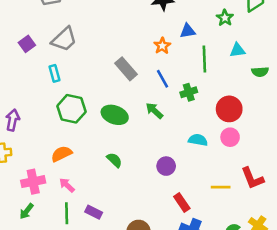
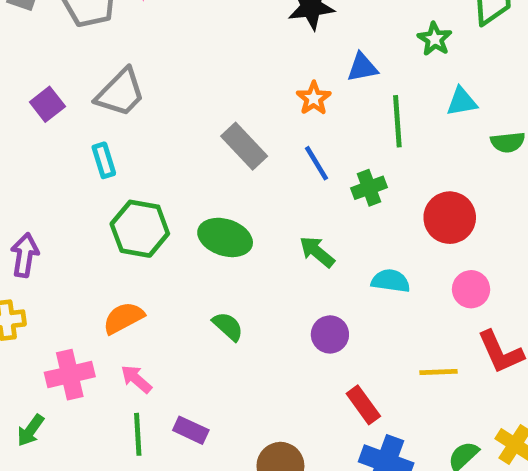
green arrow: (154, 111) -> (317, 252), moved
pink circle: (230, 137) -> (471, 289), moved
green arrow: (27, 211) -> (30, 430), moved

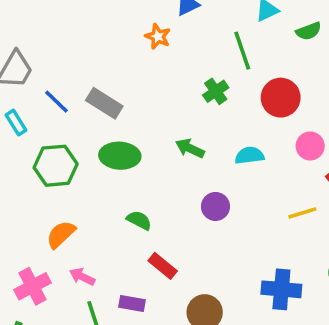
green line: (397, 121) -> (242, 51), moved
gray rectangle: (244, 146) -> (104, 103), moved
blue line: (317, 163) -> (57, 102), moved
red rectangle: (363, 405) -> (163, 266), moved

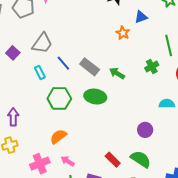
green arrow: (190, 148) -> (117, 73), moved
green semicircle: (139, 220) -> (141, 159), moved, size x1.5

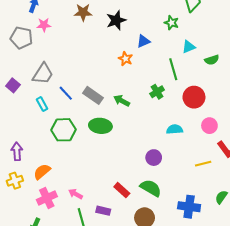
orange semicircle: (58, 137) -> (42, 172), moved

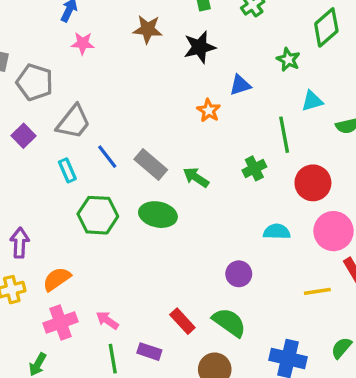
gray pentagon: (21, 38) -> (35, 82), moved
pink circle: (209, 126) -> (333, 231), size x1.5

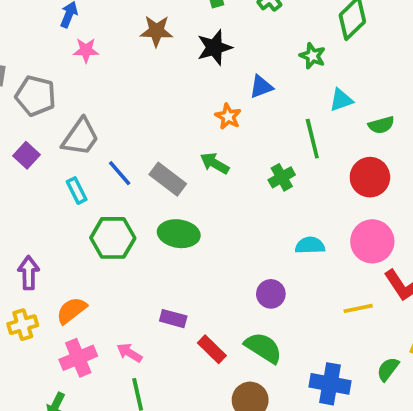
green arrow: (196, 177) -> (215, 163), moved
red circle: (313, 183) -> (370, 177), moved
purple rectangle: (149, 352) -> (173, 319), moved

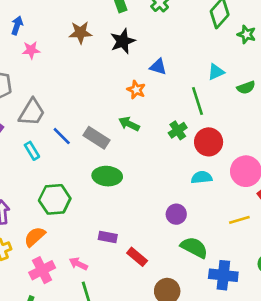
green star: (312, 56) -> (247, 34), moved
blue triangle: (261, 87) -> (158, 67), turned 42
red circle: (370, 177) -> (209, 142), moved
green hexagon: (113, 238) -> (55, 199), moved
green semicircle: (263, 348) -> (194, 247), moved

